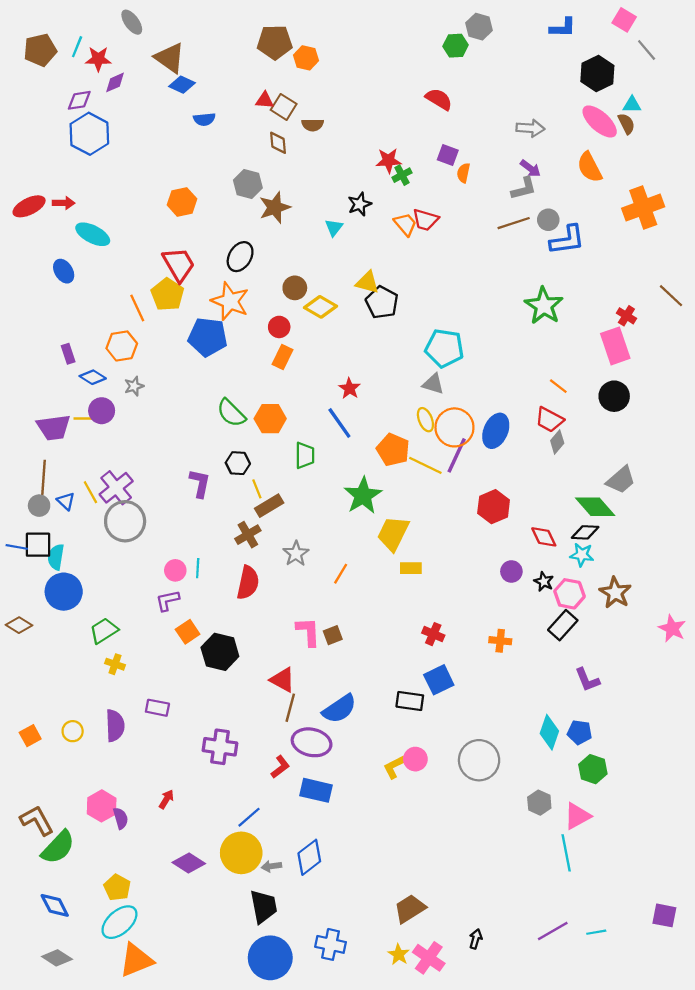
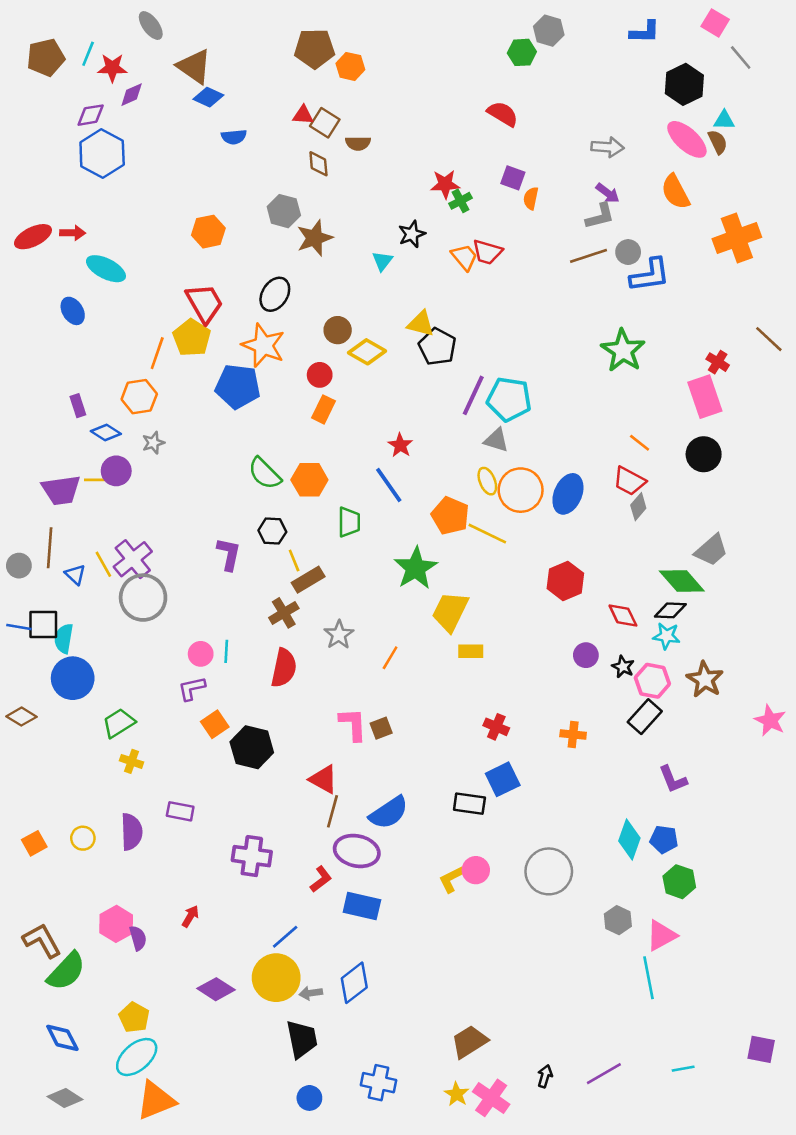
orange line: (137, 308) -> (157, 353), turned 44
purple line: (457, 455) -> (473, 395), moved
gray circle: (39, 506) -> (19, 566), moved
purple line: (553, 931) -> (604, 1074), moved
blue circle: (270, 958) -> (309, 1098), size x0.5

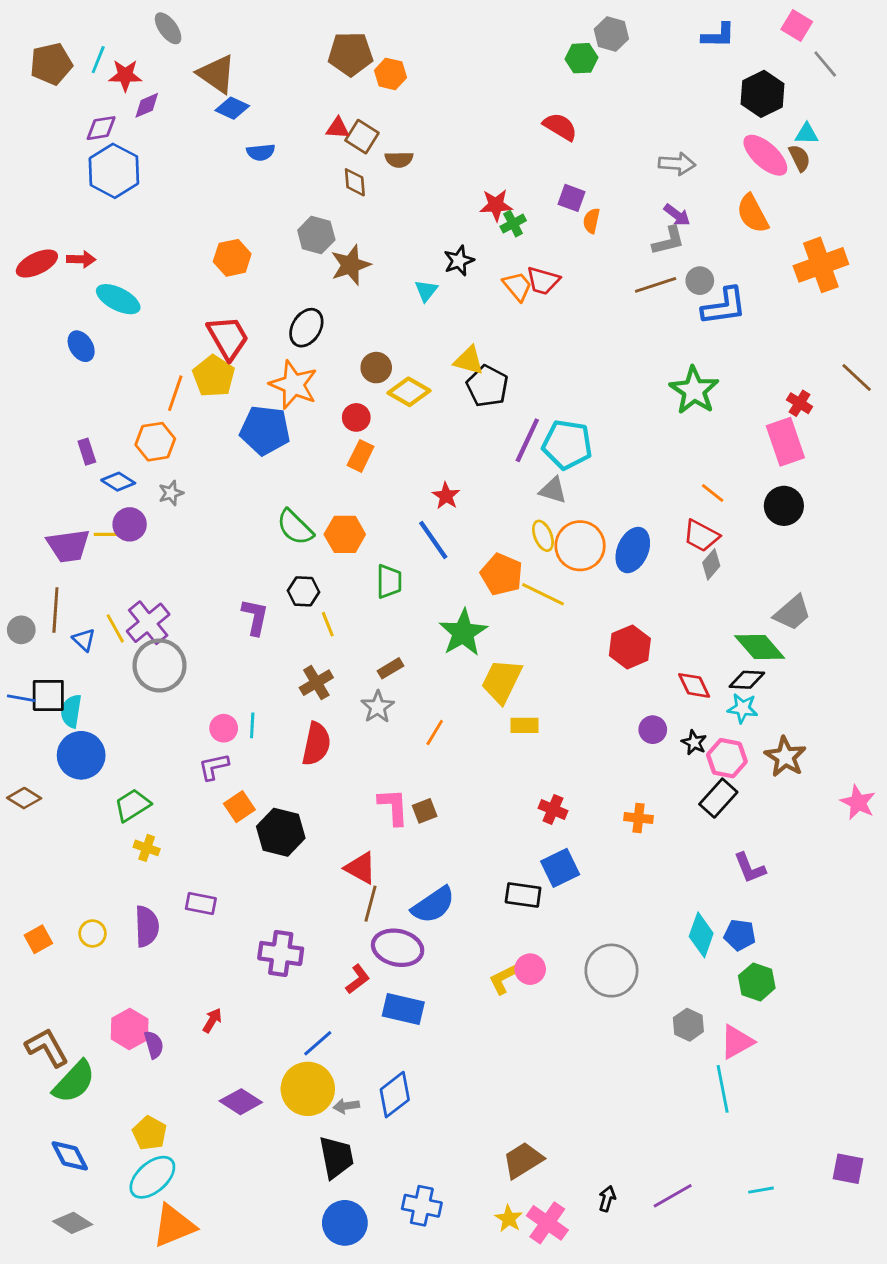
brown rectangle: (308, 580) -> (390, 668), moved, size x0.7
blue circle: (309, 1098) -> (345, 1223), size x1.6

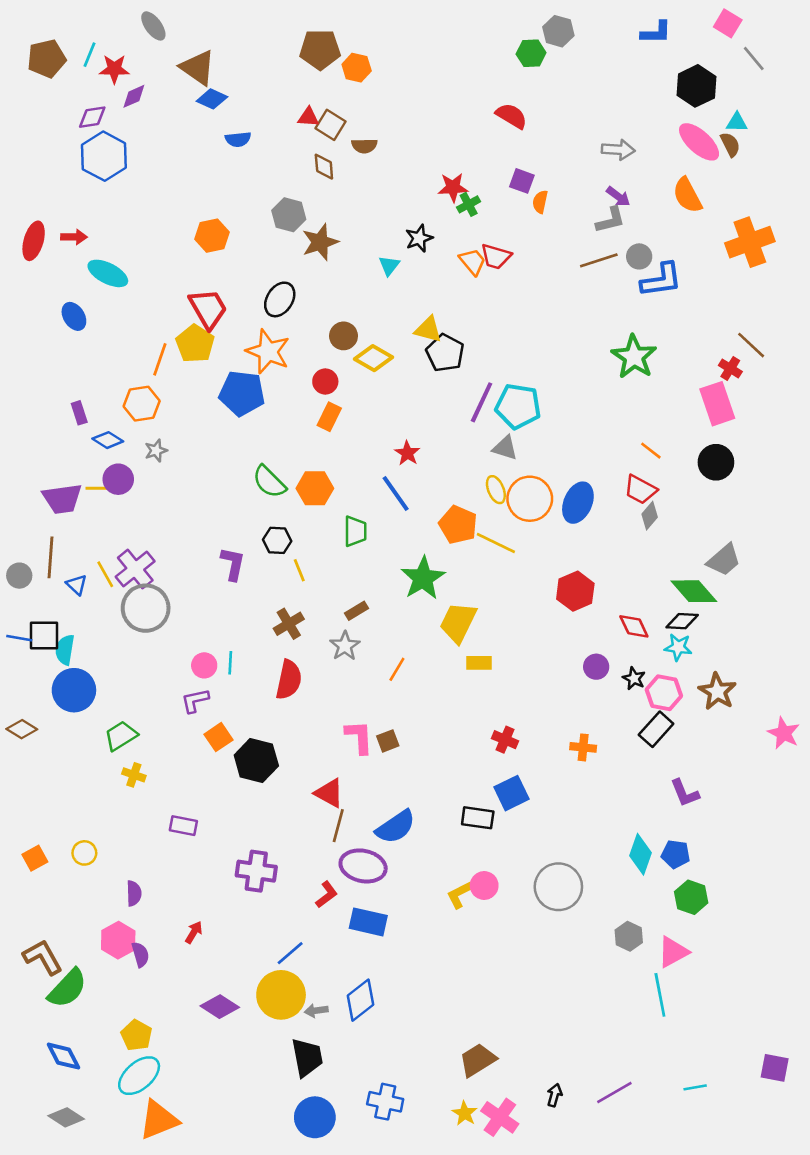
red ellipse: (37, 264) -> (34, 241), turned -48
brown line: (857, 378) -> (751, 345), moved
purple semicircle: (147, 926) -> (134, 893), moved, size x0.7

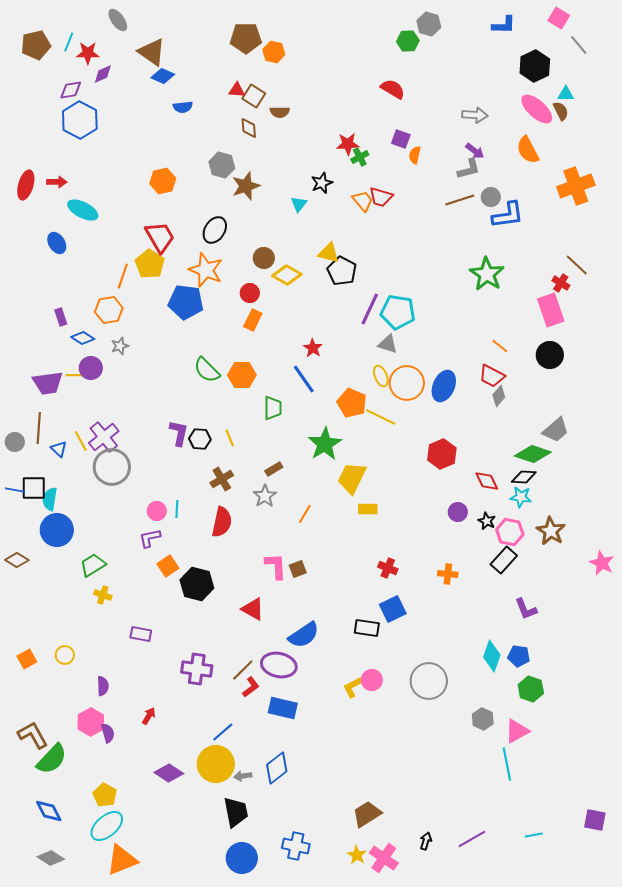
black hexagon: (277, 540) -> (200, 439), moved
green diamond: (694, 591) -> (533, 454), turned -30
brown line: (338, 826) -> (243, 670), moved, turned 30

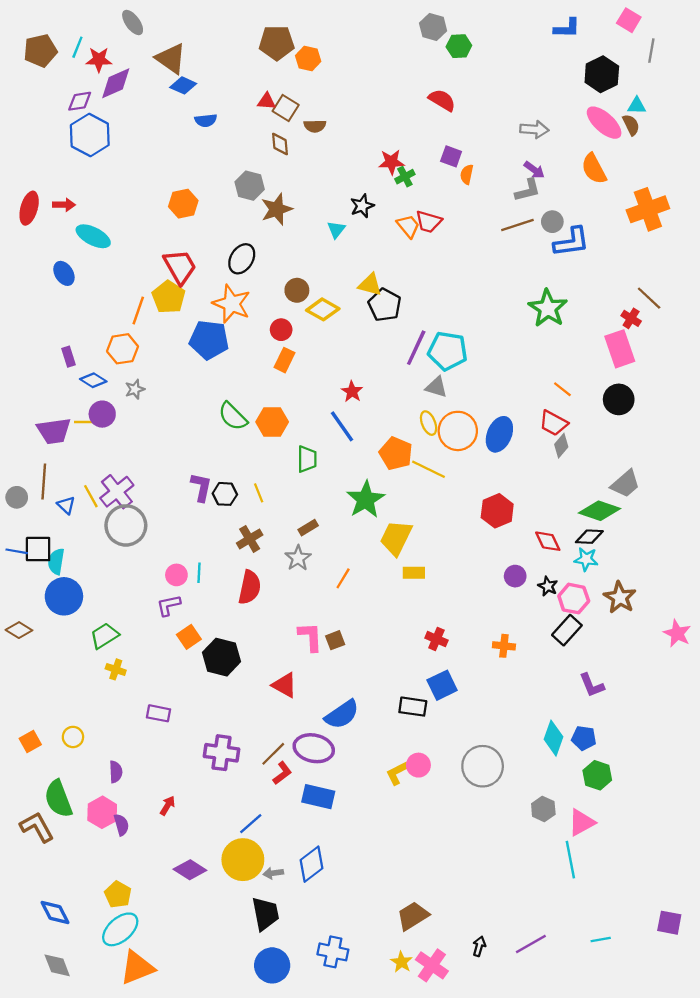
gray hexagon: (429, 24) -> (433, 27), moved
gray line: (579, 45) -> (651, 51), turned 50
purple diamond: (103, 74) -> (116, 83), size x1.5
green semicircle: (52, 759) -> (58, 799), moved, turned 116
gray diamond: (51, 858) -> (57, 965), turned 36

